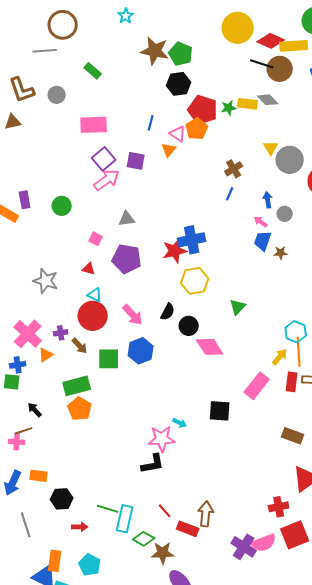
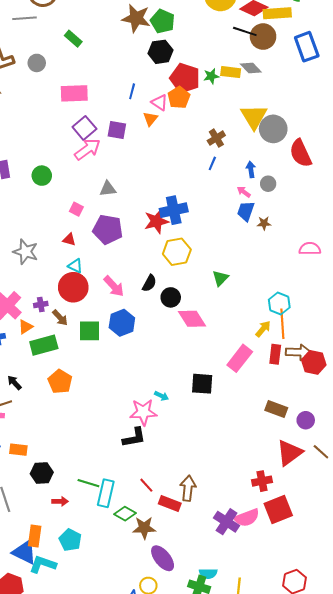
yellow triangle: (271, 148) -> (254, 117), size x1.8
green rectangle: (77, 386) -> (44, 345), moved

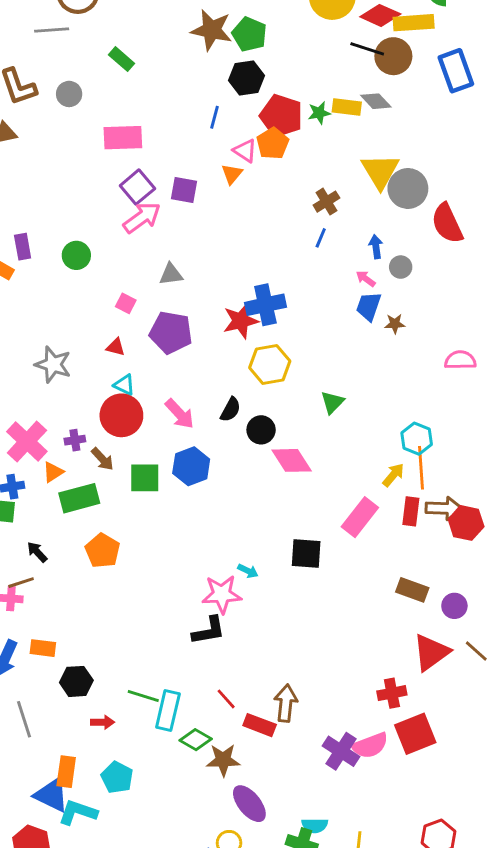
blue line: (132, 91) -> (214, 117), moved

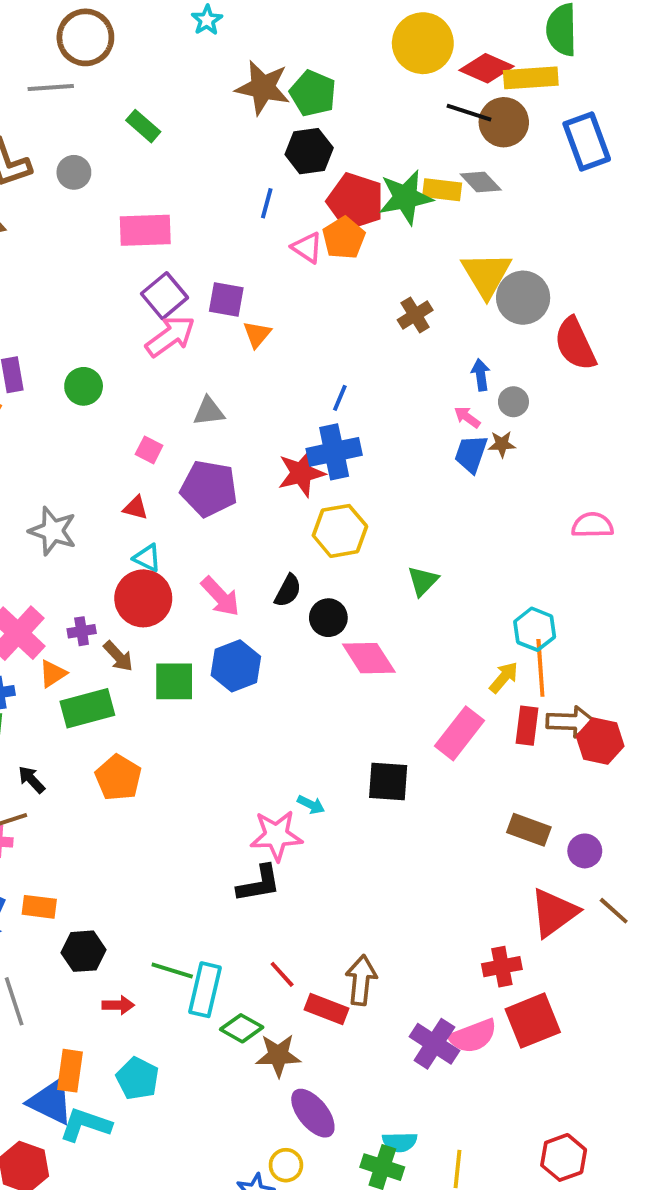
green star: (319, 113) -> (405, 197), size x1.8
orange triangle: (232, 174) -> (257, 334), moved
blue line: (321, 238) -> (340, 398), moved
brown star: (395, 324) -> (502, 444), moved

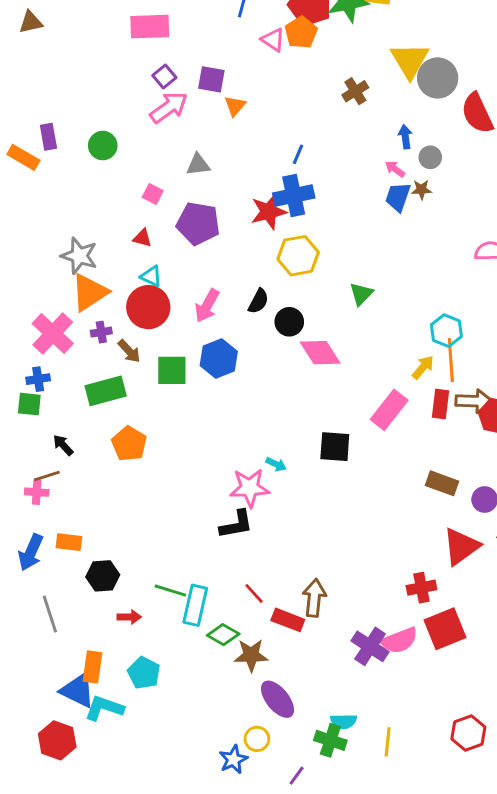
purple square: (164, 296) -> (164, 77), size x0.7
pink arrow: (220, 596) -> (207, 306), turned 72
orange triangle: (53, 674) -> (90, 292), moved, size x1.8

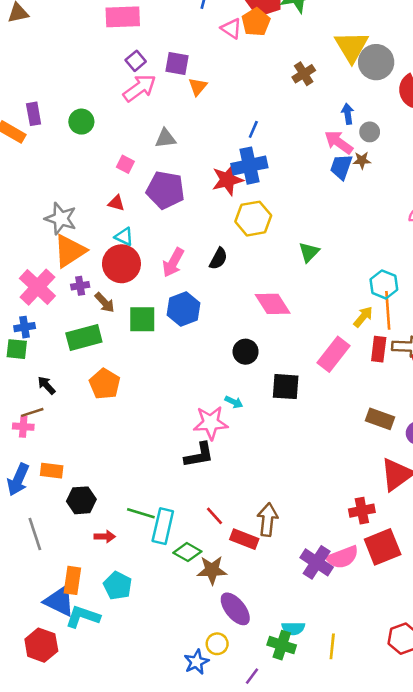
pink arrow: (395, 169) -> (339, 142), size x1.6
black circle: (289, 322) -> (246, 352), moved

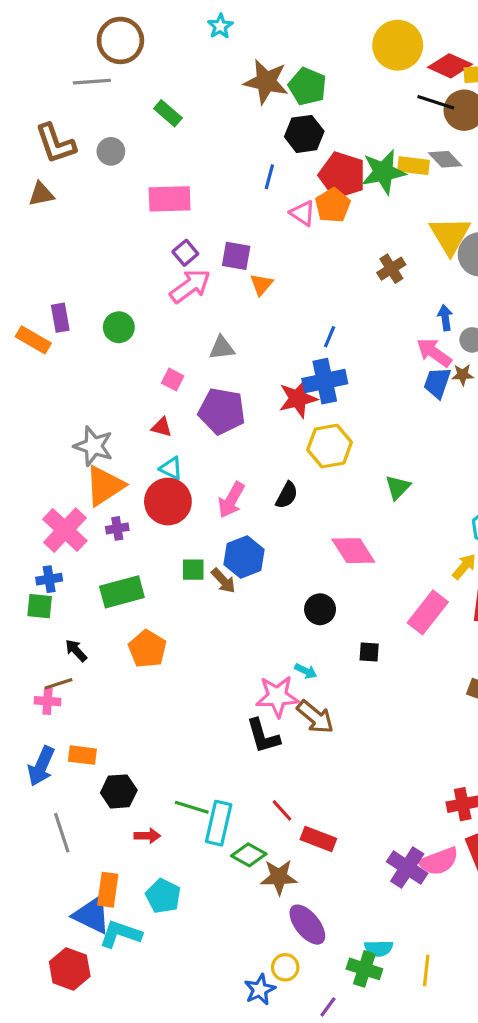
brown arrow: (105, 303) -> (223, 581), moved
green square: (142, 319) -> (193, 570), size x0.7
black square: (286, 387) -> (369, 652), size x0.6
black L-shape: (199, 455) -> (263, 736), turned 84
brown arrow: (268, 520) -> (315, 717), moved, turned 124

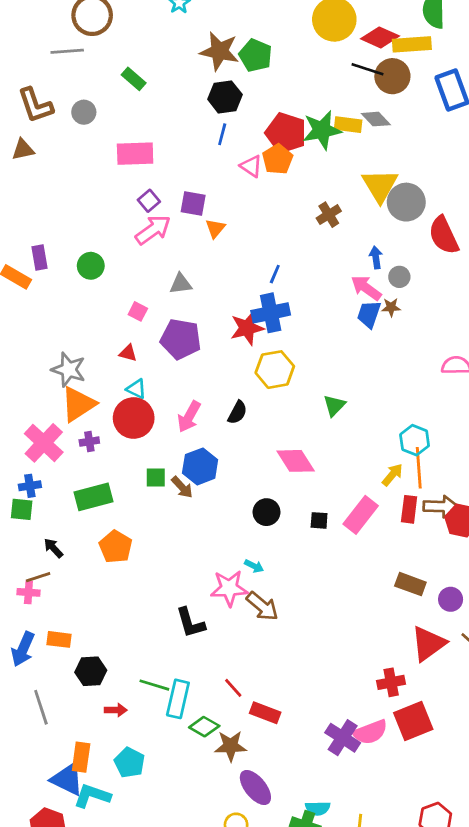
black hexagon: (304, 134) -> (225, 97), moved
black square: (369, 652) -> (319, 520), moved
black L-shape: (263, 736) -> (190, 623), moved

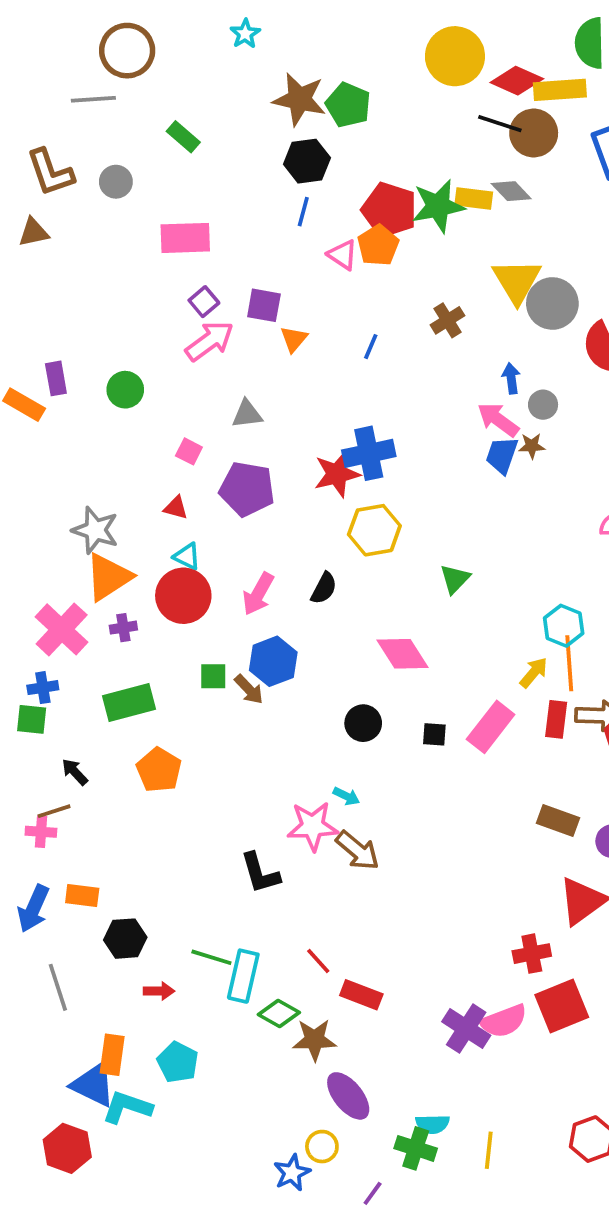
blue line: (275, 274) -> (371, 347), moved

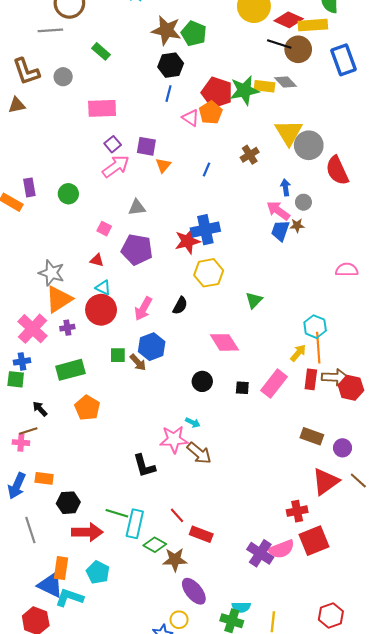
red arrow: (159, 991) -> (87, 532), size x1.8

